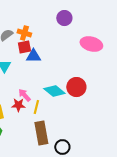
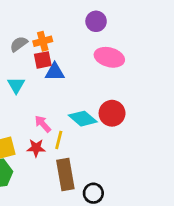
orange cross: (24, 33) -> (43, 41), turned -32
pink ellipse: (91, 44) -> (109, 57), moved
red star: (18, 105) -> (36, 148), moved

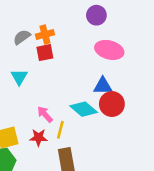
blue triangle: (55, 72) -> (103, 86), moved

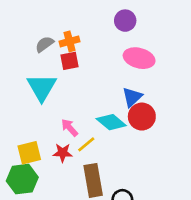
cyan triangle: (19, 77) -> (42, 87), size x1.6
blue triangle: (103, 86) -> (132, 97), turned -42
yellow line: (60, 130) -> (86, 144), turned 36

